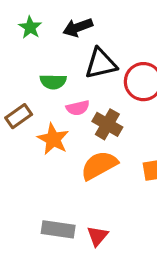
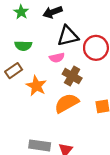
green semicircle: (53, 82) -> (23, 46), moved
pink semicircle: (78, 108) -> (57, 58), moved

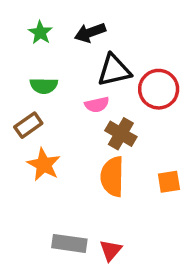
orange star: (36, 86) -> (44, 165), moved
orange semicircle: (67, 103) -> (112, 177), turned -60

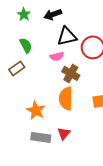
green semicircle: (44, 86) -> (26, 45), turned -119
orange star: (44, 165) -> (36, 110), moved
red triangle: (111, 250) -> (64, 133), moved

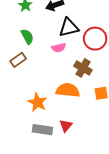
brown cross: (71, 73) -> (83, 68), moved
orange semicircle: (66, 98) -> (68, 90), turned 95

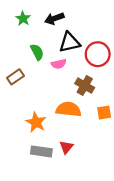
green semicircle: (27, 37) -> (37, 52), moved

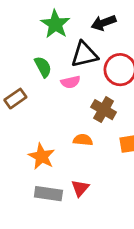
green star: (23, 18) -> (55, 24), moved, size x1.5
black arrow: (54, 18) -> (104, 23), moved
orange semicircle: (68, 109) -> (83, 140), size x0.6

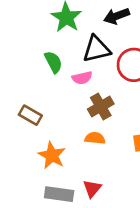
brown rectangle: (15, 99) -> (30, 115), moved, turned 65
brown cross: (104, 110) -> (101, 107), moved, turned 30

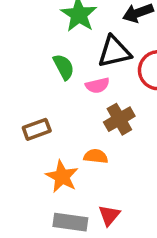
brown rectangle: (30, 115) -> (37, 129), turned -50
orange semicircle: (95, 138) -> (96, 156), moved

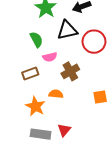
pink semicircle: (97, 85) -> (50, 57), moved
brown rectangle: (37, 129) -> (30, 73), moved

